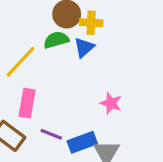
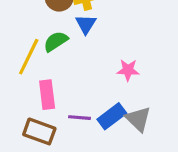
green semicircle: (56, 40) -> (56, 41), moved

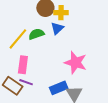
pink star: (128, 70) -> (76, 63), size x1.6
purple line: (80, 118) -> (26, 82), moved

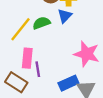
purple line: (26, 82) -> (38, 69), moved, turned 64

